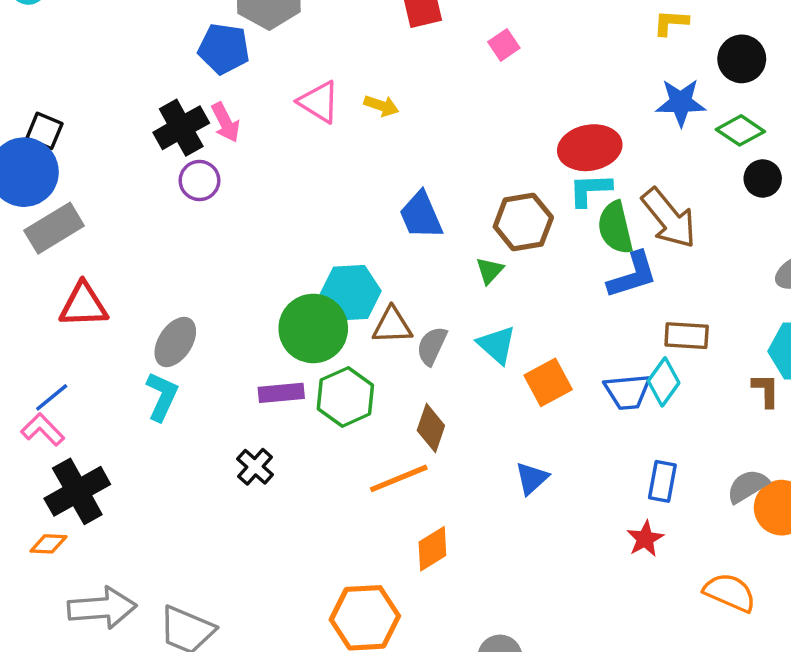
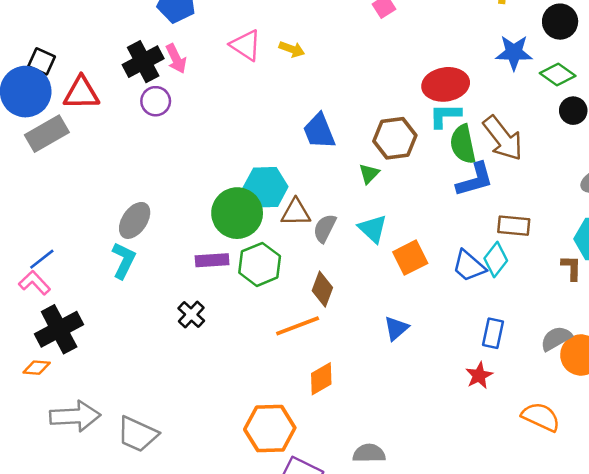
red triangle: (83, 305) -> (81, 93), moved
blue trapezoid: (627, 392) -> (469, 266), turned 45

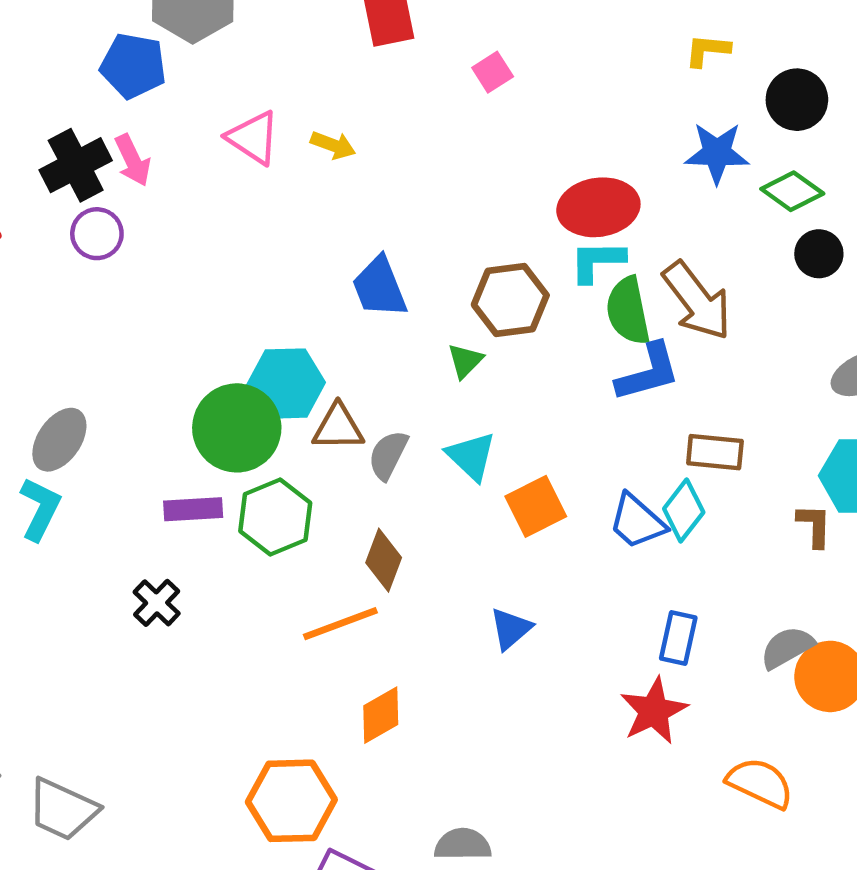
red star: (479, 375) -> (654, 711), size x1.4

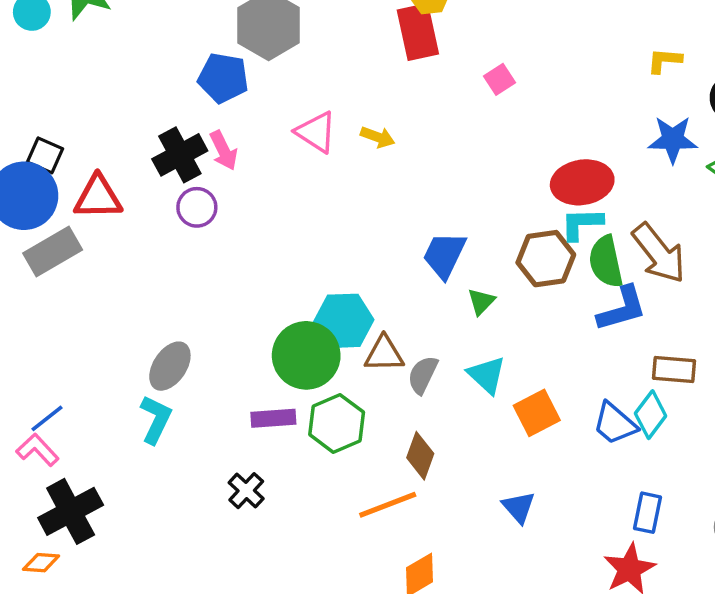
blue trapezoid: (379, 287) -> (444, 255), moved, turned 48
brown hexagon: (510, 300) -> (546, 259), moved
blue triangle: (511, 629) -> (519, 507), turned -30

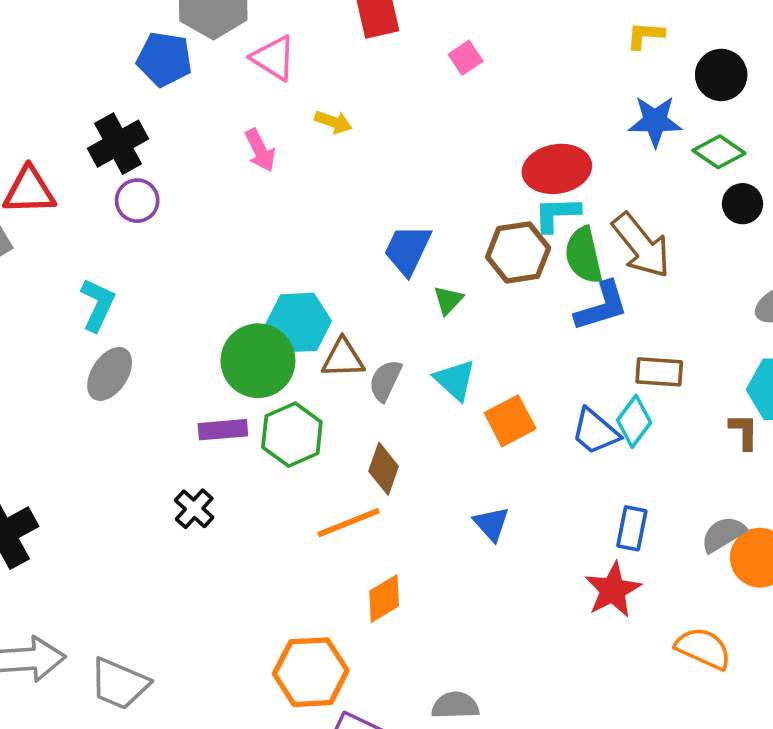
pink triangle: (316, 132) -> (274, 58), moved
pink arrow: (224, 151) -> (260, 150), moved
cyan L-shape: (156, 419) -> (98, 305), moved

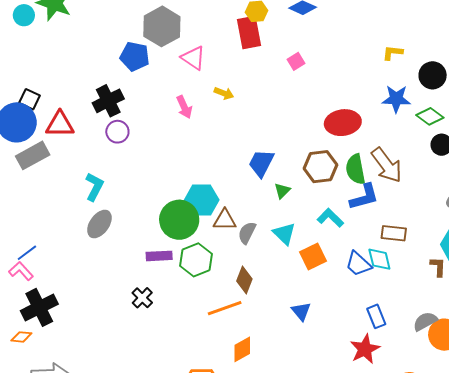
cyan L-shape: (557, 214) -> (330, 218), moved, turned 44
cyan diamond: (634, 421) -> (379, 259), turned -52
blue rectangle: (632, 528) -> (376, 316), turned -35

